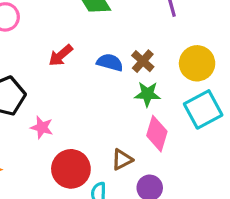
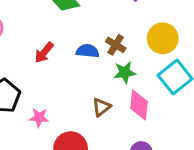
brown triangle: (122, 160) -> (101, 107), moved

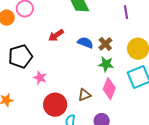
brown triangle: (101, 107) -> (84, 95), moved

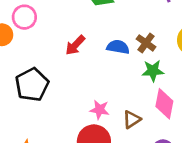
pink star: (40, 78) -> (100, 110), moved

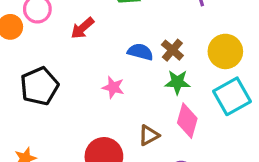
red arrow: (75, 45) -> (82, 28), moved
pink star: (100, 110) -> (113, 87), moved

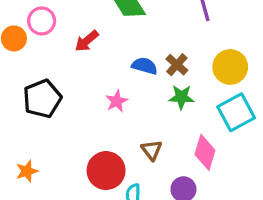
pink star: (113, 87) -> (117, 101), turned 30
pink diamond: (187, 121) -> (205, 152), moved
brown triangle: (149, 135) -> (152, 150), turned -40

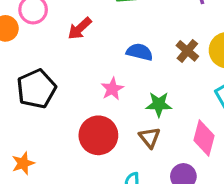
brown cross: (177, 65) -> (187, 51), moved
green star: (181, 97) -> (159, 104), moved
red circle: (106, 171) -> (98, 135), moved

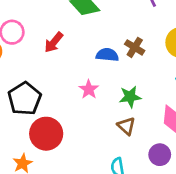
brown cross: (187, 51) -> (135, 47), moved
red circle: (98, 135) -> (46, 134), moved

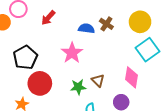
pink star: (89, 89) -> (72, 53), size x1.5
green star: (130, 97) -> (78, 87), moved

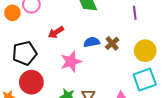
red arrow: (48, 18) -> (56, 32), moved
blue semicircle: (86, 28) -> (92, 42), turned -35

